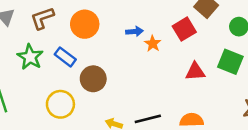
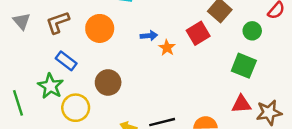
green star: (30, 57) -> (50, 86), moved
blue rectangle: (65, 57) -> (66, 61), moved
red triangle: (195, 72) -> (241, 104), moved

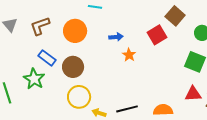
orange star: (167, 48) -> (129, 55), moved
brown circle: (108, 82) -> (73, 67), moved
yellow circle: (76, 108) -> (79, 97), moved

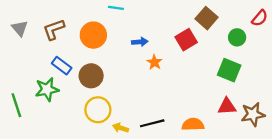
green star: (34, 79) -> (47, 89), turned 30

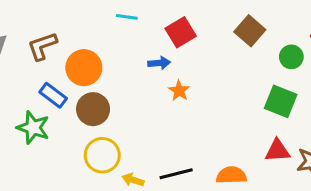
orange circle: (93, 35) -> (84, 68), moved
red square: (186, 40) -> (181, 32), moved
green star: (47, 89) -> (33, 128), turned 30

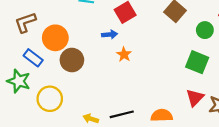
brown circle: (93, 109) -> (72, 60), moved
red triangle: (277, 151) -> (195, 98), turned -42
yellow circle: (102, 155) -> (50, 99), moved

